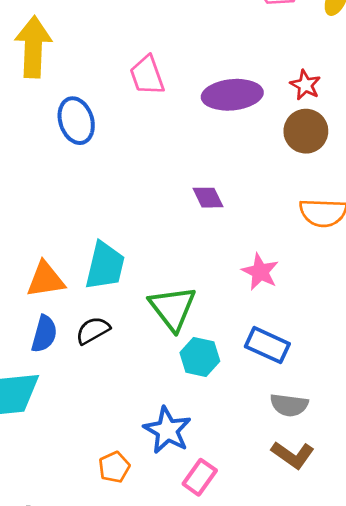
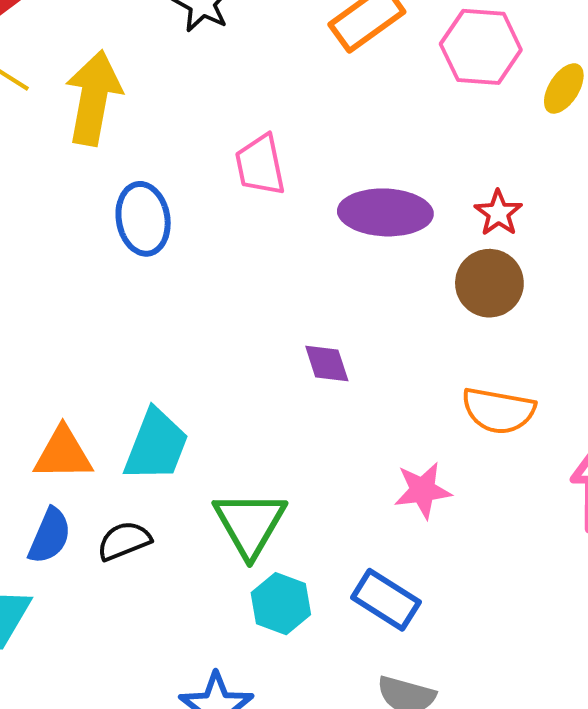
pink star: (260, 272) -> (423, 490), moved, turned 30

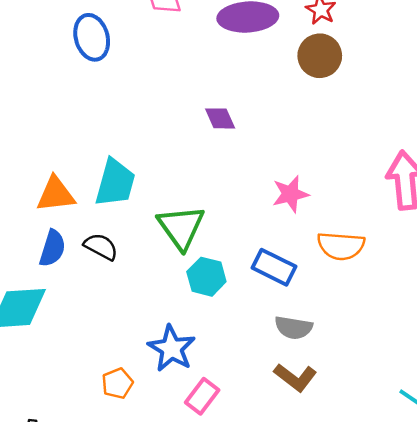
orange semicircle: (498, 411) -> (341, 246), moved
black semicircle: (124, 541) -> (101, 247), turned 56

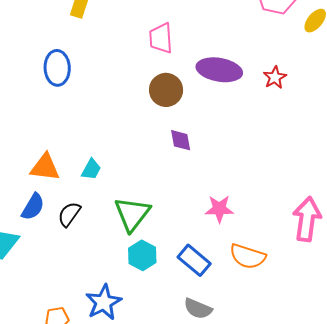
blue ellipse: (92, 37) -> (57, 68), moved
brown circle: (320, 56) -> (166, 90), moved
cyan trapezoid: (115, 183) -> (91, 169), size x0.6
black semicircle: (101, 247) -> (69, 214), turned -96

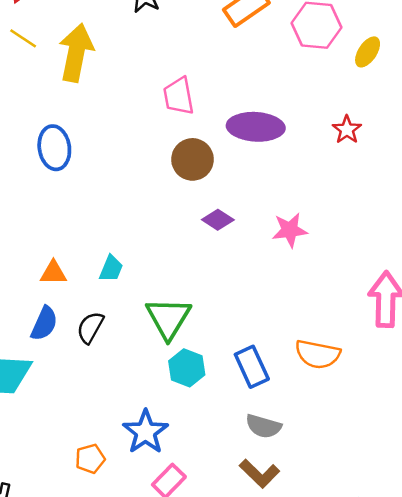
red star: (275, 77) -> (347, 130), moved
purple diamond: (181, 140) -> (218, 220), turned -40
orange triangle: (45, 167) -> (53, 273), size x0.7
pink star: (219, 209) -> (290, 230), moved
blue rectangle: (194, 260) -> (252, 367), turned 32

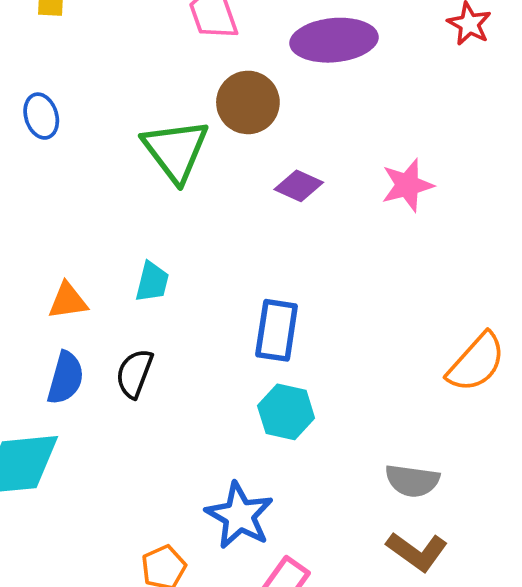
blue ellipse: (54, 148) -> (41, 116), size x0.7
green triangle: (168, 318) -> (176, 150), moved
orange semicircle: (318, 354) -> (476, 362), turned -51
blue rectangle: (252, 367) -> (277, 330), moved, turned 42

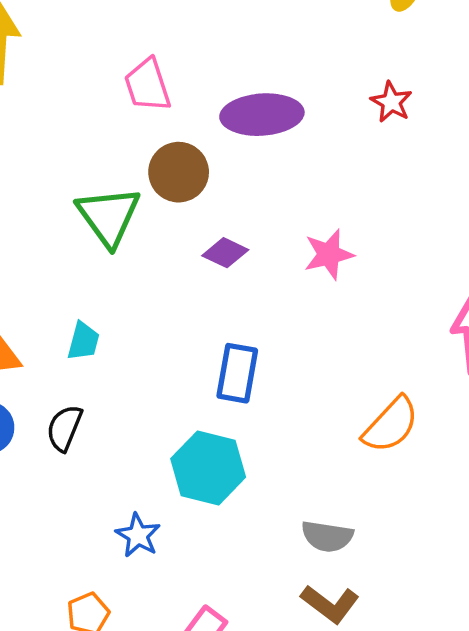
blue rectangle: (277, 330) -> (237, 373), moved
cyan hexagon: (286, 412) -> (208, 468), size x1.4
blue star: (239, 515) -> (138, 535), moved, size x0.7

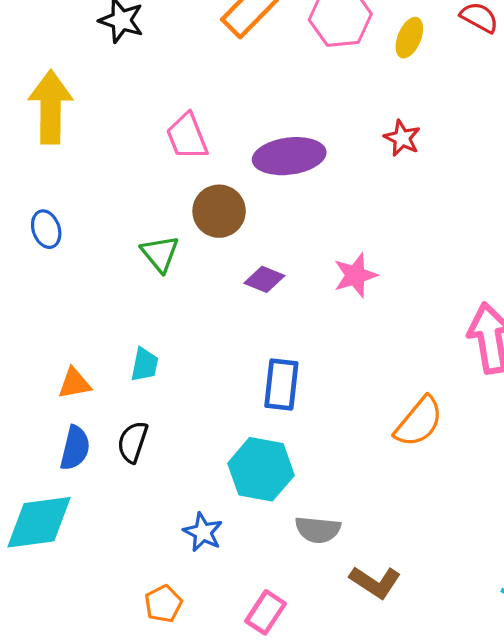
green triangle: (109, 216) -> (160, 254), size x0.7
gray semicircle: (327, 536) -> (318, 530), moved

